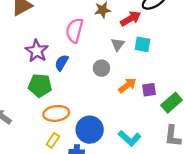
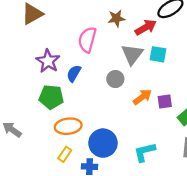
gray triangle: (118, 44) -> (132, 54), size x1.5
cyan L-shape: (130, 138) -> (145, 152), turned 125

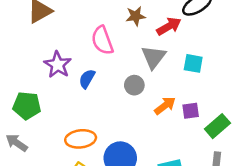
pink semicircle: (87, 40) -> (102, 40), turned -35
cyan square: (158, 54) -> (193, 63), moved
green pentagon: (51, 97) -> (27, 106), moved

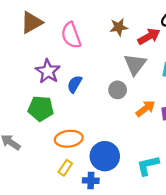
pink semicircle: (102, 40) -> (71, 35), moved
green pentagon: (27, 106) -> (41, 108), moved

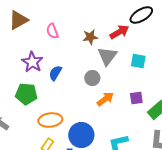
brown star: (119, 27) -> (90, 37), moved
pink semicircle: (71, 35) -> (52, 31), size x0.7
orange arrow: (145, 108) -> (105, 99), moved

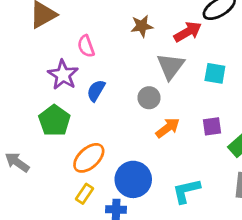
pink semicircle: (52, 31) -> (86, 46), moved
brown star: (90, 37) -> (142, 26), moved
green pentagon: (26, 94) -> (54, 121), turned 30
orange ellipse: (50, 120) -> (89, 158), turned -35

